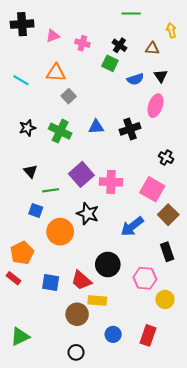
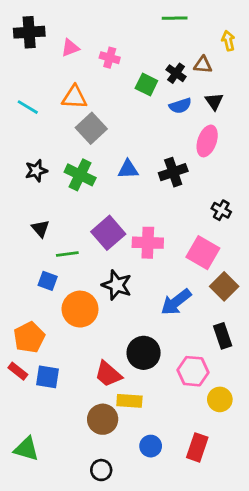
black cross: (119, 45) -> (176, 73), moved
gray square: (69, 96) -> (91, 128), size x1.5
blue square: (51, 282) -> (48, 377), moved
green triangle: (20, 336) -> (26, 449), turned 42

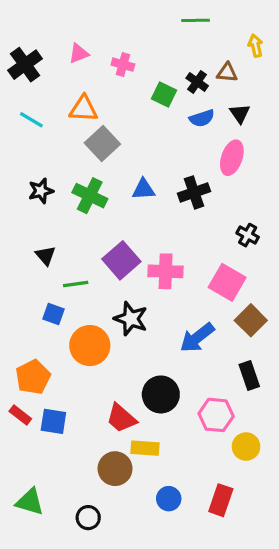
black cross: (29, 32) -> (25, 65), moved, turned -32
black circle: (101, 470) -> (88, 518), moved

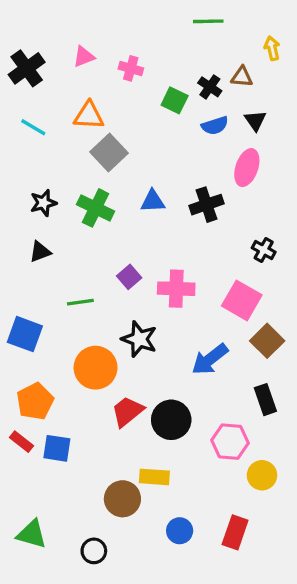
black triangle: (46, 256) -> (40, 252), moved, turned 50
purple square: (121, 260) -> (129, 277), size x0.6
blue square: (53, 314) -> (25, 334), moved, size x1.5
red trapezoid: (121, 418) -> (127, 411), moved, turned 100

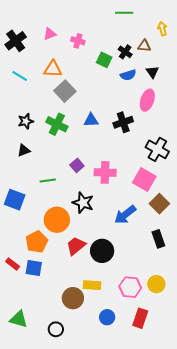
black cross: (264, 250) -> (157, 149), size x1.6
orange pentagon: (35, 401) -> (37, 242), moved
pink hexagon: (230, 442) -> (130, 287), moved

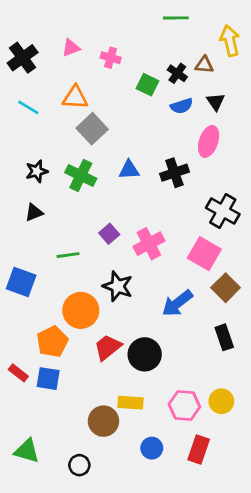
yellow arrow: (162, 29) -> (230, 41), size x1.5
pink cross: (105, 172) -> (149, 244), turned -30

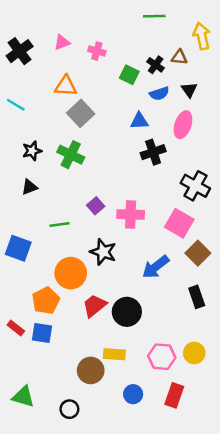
cyan line: (28, 107) -> (16, 105), moved
blue triangle: (129, 170) -> (139, 121), moved
pink cross: (149, 244) -> (131, 215), turned 30

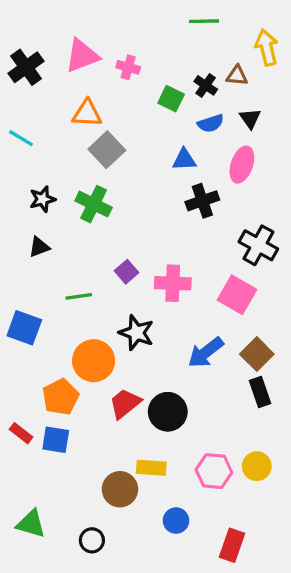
pink triangle: (62, 42) -> (82, 56), size x1.6
brown square: (198, 253) -> (257, 354), moved
red rectangle: (174, 395) -> (232, 545), moved

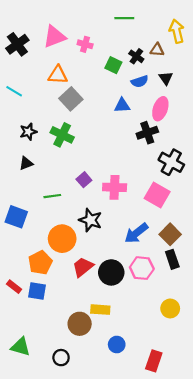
green line: (204, 21) -> (124, 18), moved
black cross: (202, 201) -> (147, 133), moved
pink hexagon: (214, 471) -> (142, 268), moved

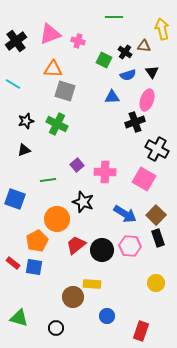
gray square: (71, 99) -> (65, 91), turned -30
blue arrow: (136, 233) -> (125, 214), turned -110

